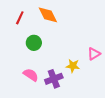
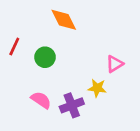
red line: (20, 18) -> (14, 47), moved
pink triangle: (94, 54) -> (115, 64), moved

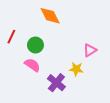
pink semicircle: (41, 100) -> (32, 65), moved
purple cross: (72, 105) -> (56, 83), turned -30

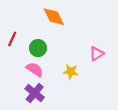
yellow star: (76, 69) -> (71, 72), moved
purple cross: (56, 83) -> (35, 93), moved

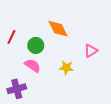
orange diamond: (54, 17) -> (58, 29), moved
purple cross: (35, 93) -> (17, 89), moved, turned 36

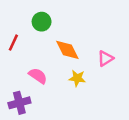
orange diamond: (58, 29) -> (67, 50), moved
green circle: (36, 45) -> (42, 22), moved

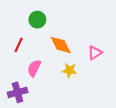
red line: (13, 43) -> (19, 45), moved
pink semicircle: (38, 76) -> (34, 68), turned -98

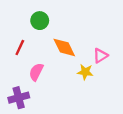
yellow star: (69, 70) -> (85, 72), moved

